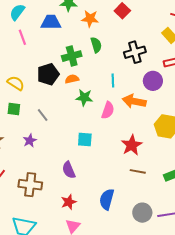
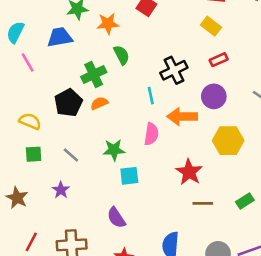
black cross: (135, 52) -> (174, 70), moved
purple circle: (153, 81) -> (214, 96), moved
green star: (84, 97) -> (114, 150), moved

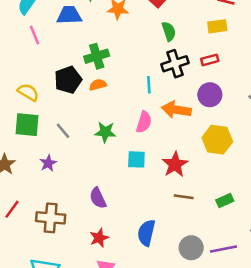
yellow rectangle: (211, 26) -> (217, 26), turned -54
green semicircle: (122, 55) -> (169, 31), moved
red rectangle: (219, 60) -> (210, 60), moved
green square: (34, 154) -> (27, 125), size x1.5
cyan square: (129, 176) -> (136, 159), moved

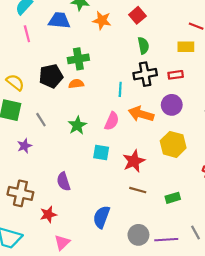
green star: (105, 132) -> (77, 125), turned 30
red star: (99, 238) -> (48, 214), moved

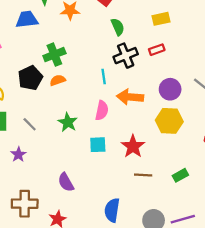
purple circle: (172, 105) -> (170, 89), moved

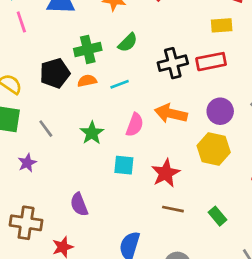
green semicircle: (118, 27) -> (128, 42), moved, turned 60
red rectangle: (157, 50) -> (211, 62), size x1.5
cyan line: (104, 77) -> (120, 84), moved, turned 70
green rectangle: (180, 175) -> (217, 216), turned 70

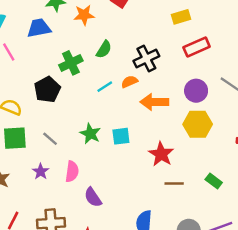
red rectangle: (211, 62) -> (197, 47), moved
orange semicircle: (87, 81) -> (129, 82), moved
pink semicircle: (135, 125) -> (72, 172), moved
cyan square: (124, 165) -> (121, 136), moved

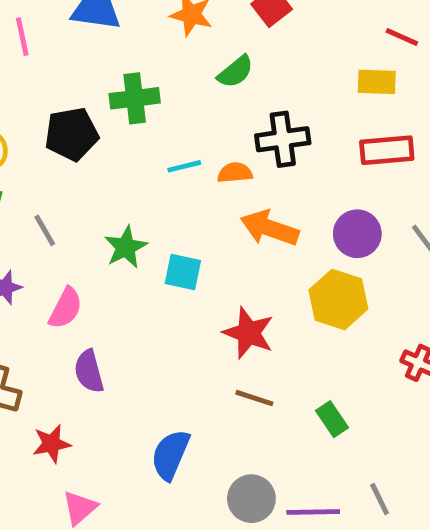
green semicircle: (104, 49) -> (235, 72), moved
red star: (161, 154) -> (249, 333), turned -30

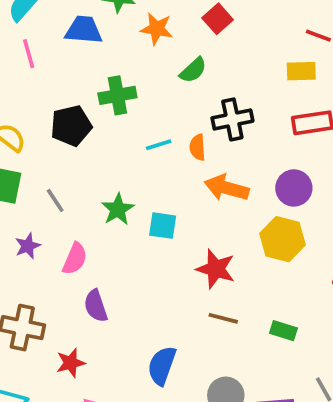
orange semicircle: (235, 173) -> (198, 147), turned -85
green rectangle: (332, 419) -> (283, 331), turned -35

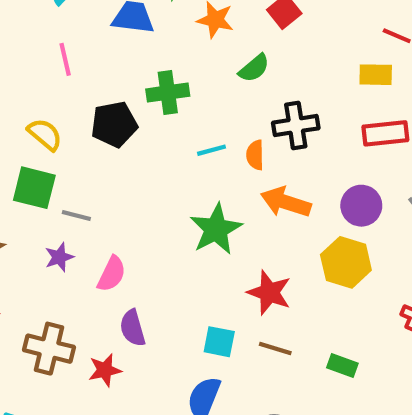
pink line: (29, 54) -> (65, 59), moved
gray line: (55, 200) -> (76, 215), moved, turned -45
green star: (118, 209) -> (216, 229), moved, size x1.4
cyan square: (163, 226) -> (219, 342), moved
red star: (71, 363) -> (105, 370), moved

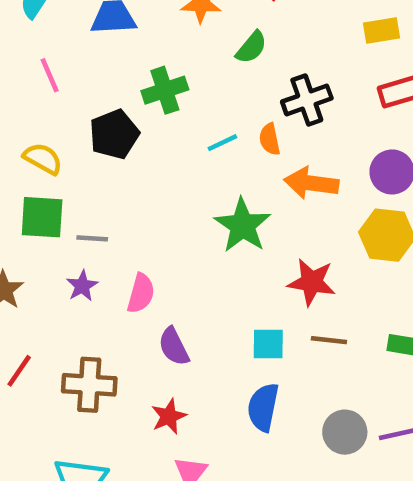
red star: (105, 370) -> (169, 416), moved

